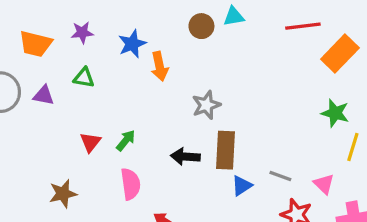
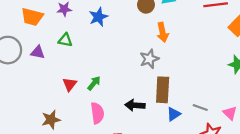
orange arrow: (160, 66) -> (163, 32), moved
black arrow: (185, 157) -> (135, 105), moved

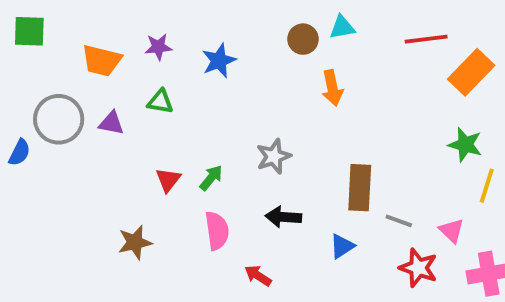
gray star: (149, 59) -> (274, 156), moved
brown rectangle: (163, 90) -> (360, 188), moved
blue triangle: (174, 114) -> (342, 246), moved

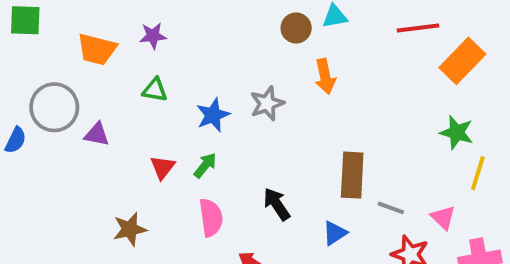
blue star: (219, 61) -> (213, 115), moved
purple triangle: (111, 123) -> (97, 134), moved
gray star: (274, 156) -> (267, 103), moved
black arrow: (283, 217) -> (277, 204), turned 52

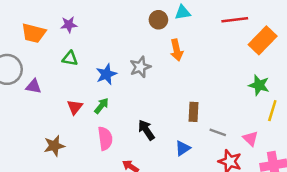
brown rectangle: (352, 175) -> (194, 112), size x0.7

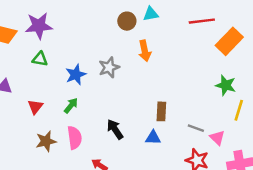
purple star: (69, 25) -> (39, 26), size x1.6
red triangle: (75, 107) -> (35, 107), moved
gray line: (218, 132) -> (196, 128), moved
brown star: (54, 146) -> (46, 141), moved
blue triangle: (183, 148) -> (153, 138), moved, turned 35

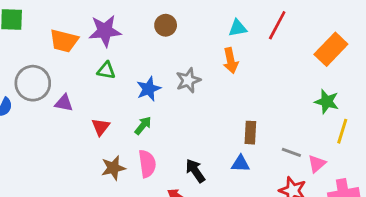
cyan triangle: (151, 14) -> (238, 28), moved
brown circle: (127, 21) -> (166, 25), moved
red line: (202, 21) -> (277, 25), moved, turned -55
black arrow: (115, 129) -> (195, 171), moved
pink triangle: (217, 138) -> (317, 164), turned 35

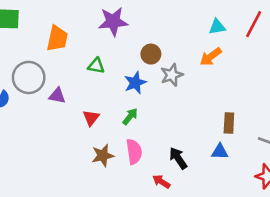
brown circle: (166, 25) -> (151, 54), moved
purple star: (105, 31) -> (113, 22), moved
orange trapezoid: (64, 41) -> (57, 38), turned -92
orange arrow: (231, 61) -> (211, 57), turned 65

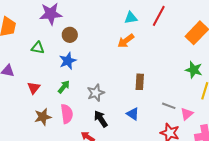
brown circle: (151, 54) -> (70, 35), moved
gray star: (172, 75) -> (96, 93), moved
brown rectangle: (229, 123) -> (140, 82), moved
blue triangle: (220, 152) -> (133, 114), turned 32

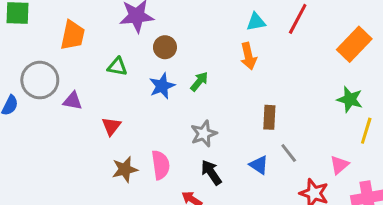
orange arrow: (126, 41) -> (248, 56), turned -66
green arrow: (64, 87) -> (199, 82), moved
gray line: (169, 106) -> (289, 153), moved, turned 32

